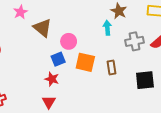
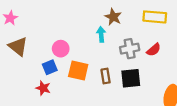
brown triangle: (42, 28) -> (18, 46), moved
black square: (145, 80) -> (131, 78), moved

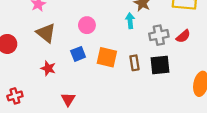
pink circle: (61, 49) -> (87, 25), moved
red star: (43, 88) -> (48, 68), moved

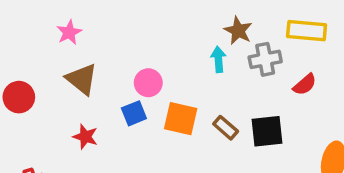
pink circle: (87, 25) -> (148, 83), moved
gray cross: (159, 35) -> (265, 59), moved
brown rectangle: (135, 63) -> (226, 128), turned -40

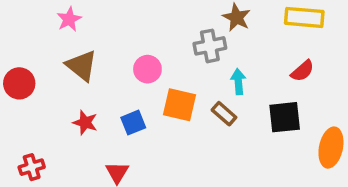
cyan arrow: (218, 59) -> (238, 82), moved
gray cross: (265, 59) -> (210, 46), moved
blue square: (134, 113) -> (133, 123), moved
black square: (267, 131) -> (285, 117), moved

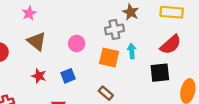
red semicircle: (302, 71) -> (171, 45), size x1.5
orange square: (180, 105) -> (109, 58), moved
brown rectangle: (224, 114) -> (106, 93), moved

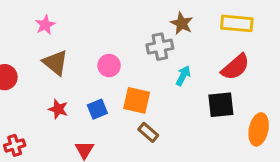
cyan arrow: (132, 51) -> (183, 76), turned 32
orange square: (109, 58) -> (137, 100), moved

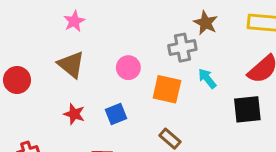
pink star: (45, 25) -> (74, 21), moved
cyan arrow: (183, 76) -> (207, 78), turned -66
orange square: (137, 100) -> (167, 89), moved

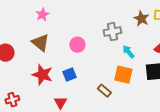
brown star: (206, 23) -> (141, 19), moved
orange square: (167, 89) -> (123, 75), moved
red star: (74, 114) -> (42, 75), size x1.5

